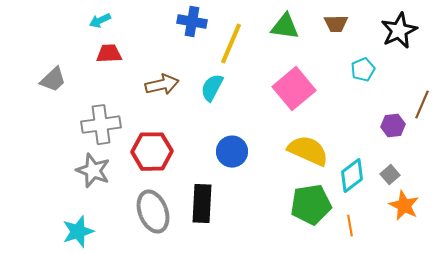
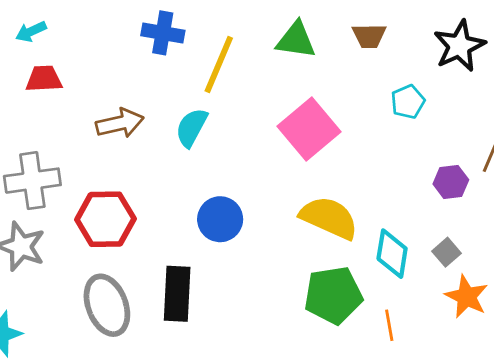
cyan diamond: (352, 176) -> (392, 254), turned -44

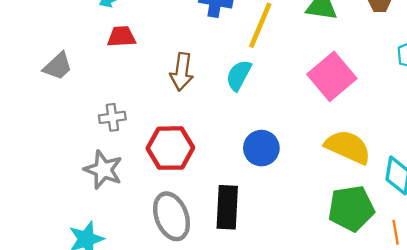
brown arrow: (120, 123) -> (182, 72), turned 111
gray cross: (32, 181) -> (112, 117), size x0.6

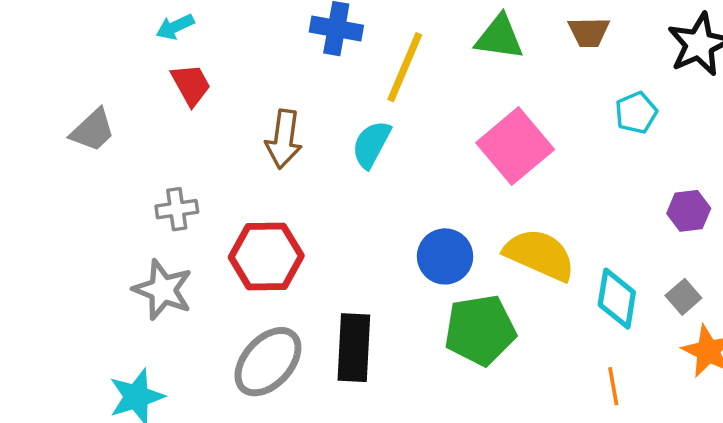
red trapezoid: (121, 37) -> (191, 85), turned 64
blue circle: (261, 148) -> (445, 256), moved
green pentagon: (351, 208) -> (480, 330), moved
gray ellipse: (172, 216) -> (268, 362), turned 63

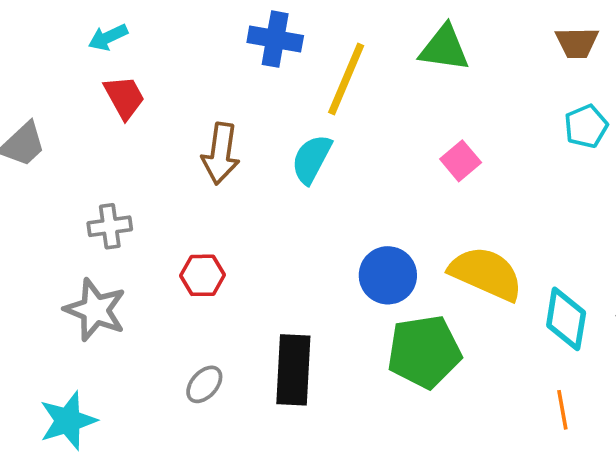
brown trapezoid: (589, 32) -> (577, 43), moved
pink square: (515, 146) -> (461, 161), size x0.5
red hexagon: (266, 256) -> (202, 275), size x0.6
gray ellipse: (268, 362) -> (204, 384), size x0.5

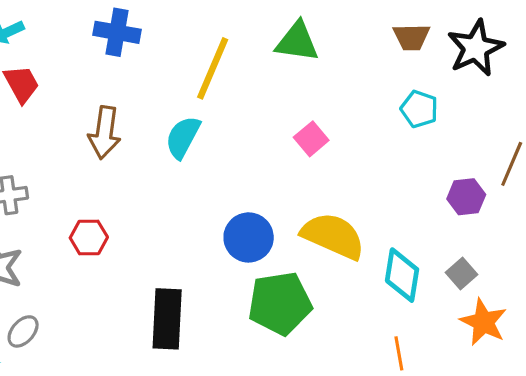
blue cross: (275, 39) -> (117, 32), moved
cyan pentagon: (586, 126) -> (419, 109), turned -30
gray ellipse: (204, 384) -> (23, 331), moved

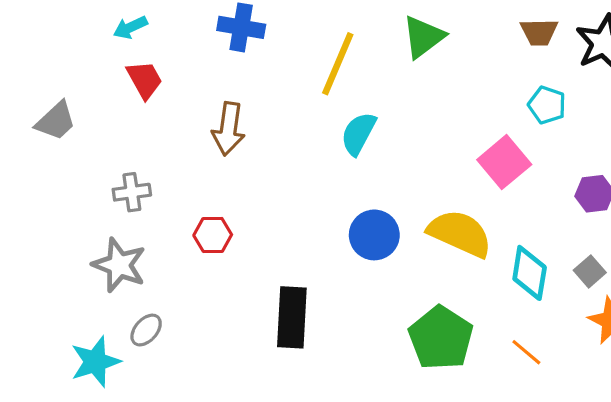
green triangle: (297, 42) -> (423, 37), turned -45
cyan semicircle: (183, 137) -> (358, 134), moved
pink square: (311, 139) -> (504, 162), moved, size x1.5
green pentagon: (280, 303) -> (441, 338), moved, turned -30
orange line: (399, 353) -> (526, 352), turned -40

